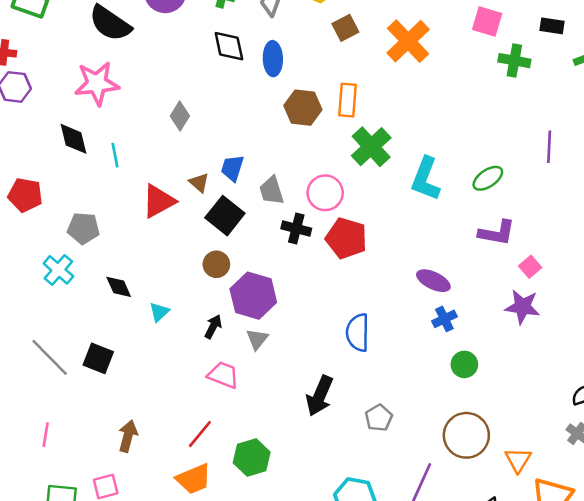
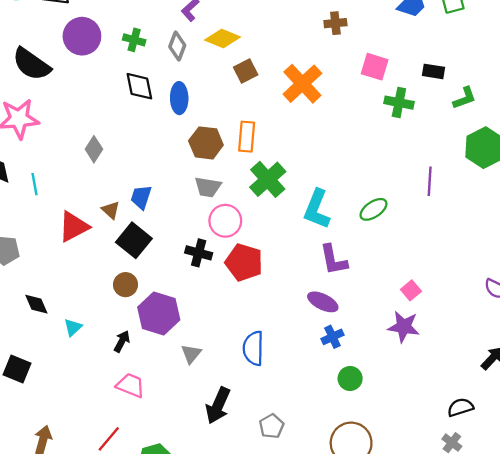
gray trapezoid: (272, 191) -> (208, 187), moved, turned -64
purple L-shape: (497, 233) -> (333, 260), moved, turned 68
gray triangle: (257, 339) -> (191, 354), moved

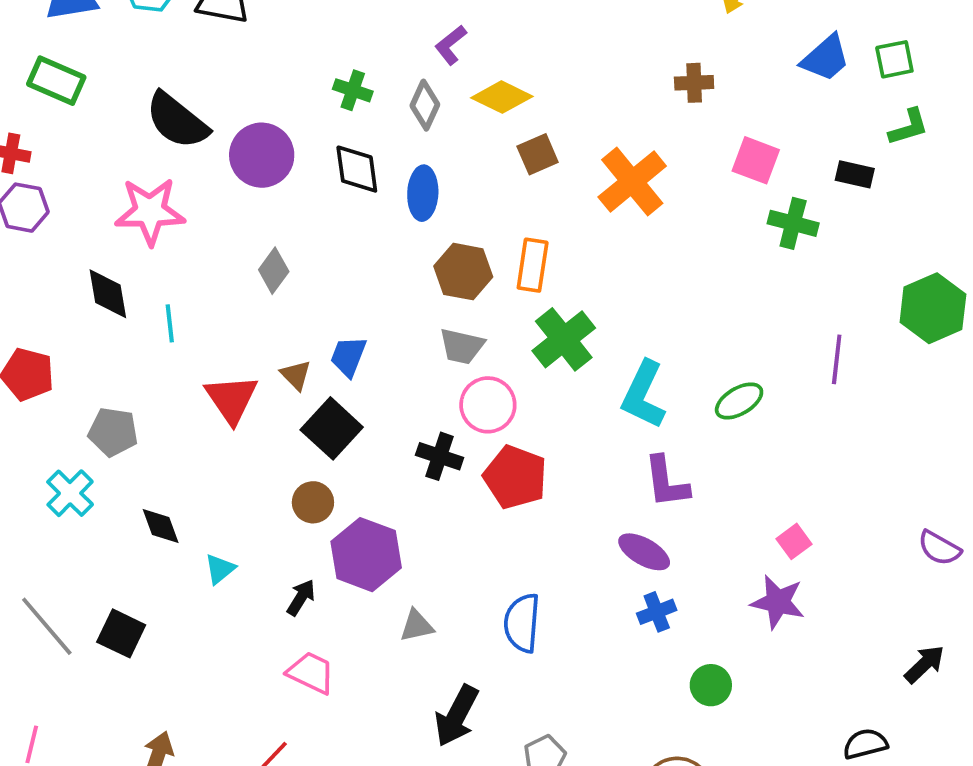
purple circle: (82, 36) -> (262, 155), moved
green L-shape: (465, 98) -> (909, 127), moved
red triangle: (74, 227) -> (231, 399), turned -40
gray triangle: (191, 354) -> (417, 626), turned 35
green circle: (350, 378) -> (711, 685), moved

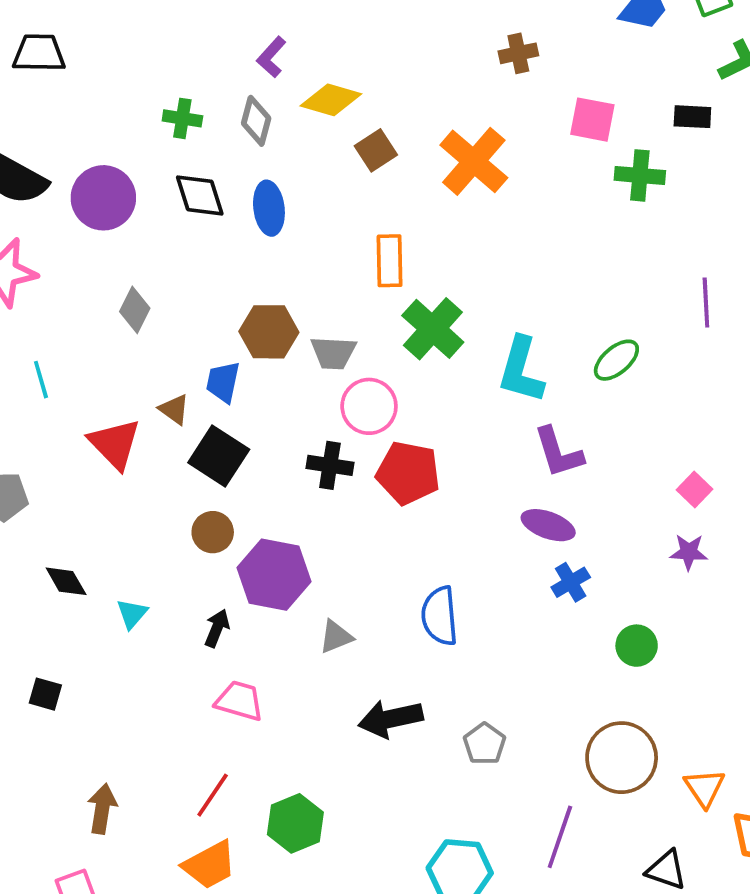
brown hexagon: (463, 272) -> (269, 332), moved
purple star: (778, 602) -> (689, 552), size x0.7
black square: (121, 633) -> (45, 694), size x0.7
black arrow: (457, 716) -> (391, 719), turned 60

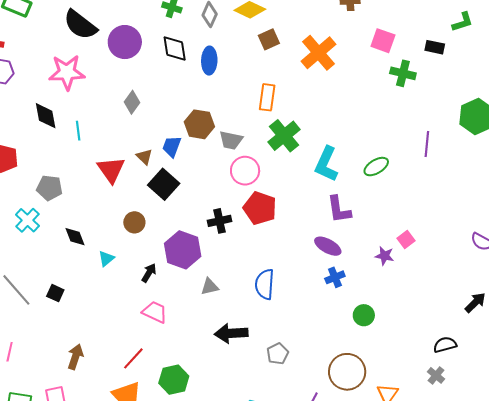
black cross: (330, 465) -> (220, 221), moved, turned -30
brown circle: (213, 532) -> (134, 222), moved
purple star: (689, 552) -> (385, 256), moved

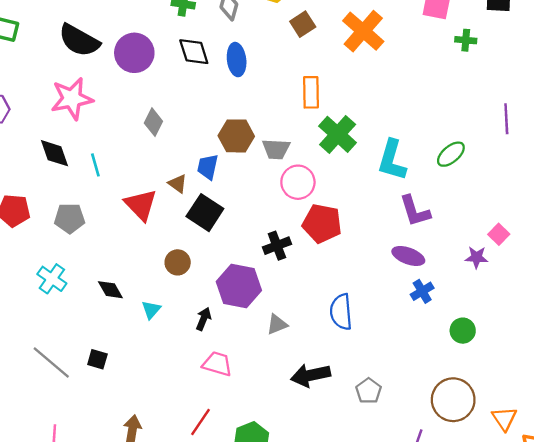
green cross: (403, 73) -> (466, 40), size x0.7
gray pentagon: (49, 188) -> (70, 218), moved

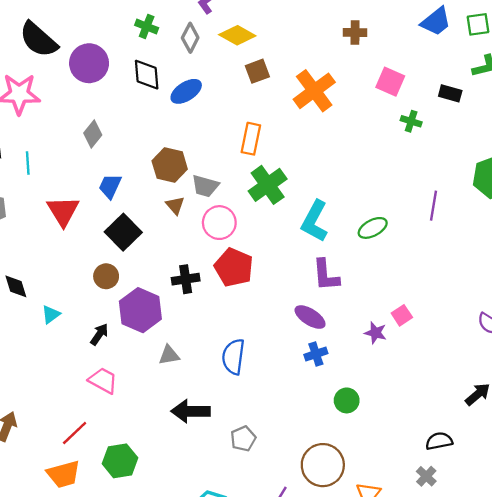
blue ellipse: (237, 60) -> (186, 91), turned 52
blue trapezoid: (208, 167) -> (110, 186), moved
brown triangle: (178, 184) -> (175, 205), moved
brown circle: (178, 262) -> (106, 276), moved

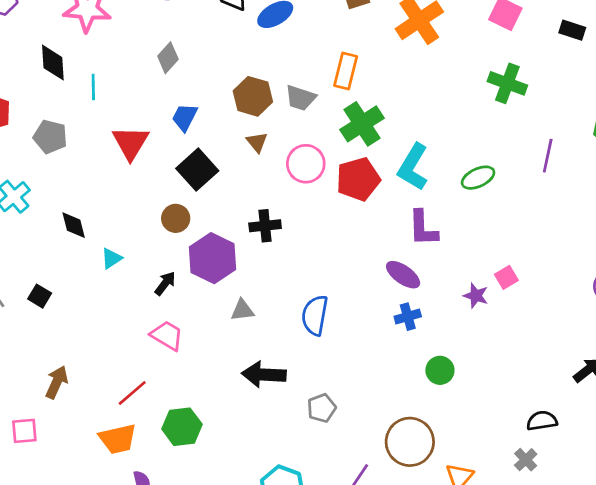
green cross: (411, 121) -> (507, 83), moved, size x1.6
gray trapezoid: (205, 186) -> (301, 98), moved
red pentagon: (234, 267) -> (358, 179), moved, turned 30

